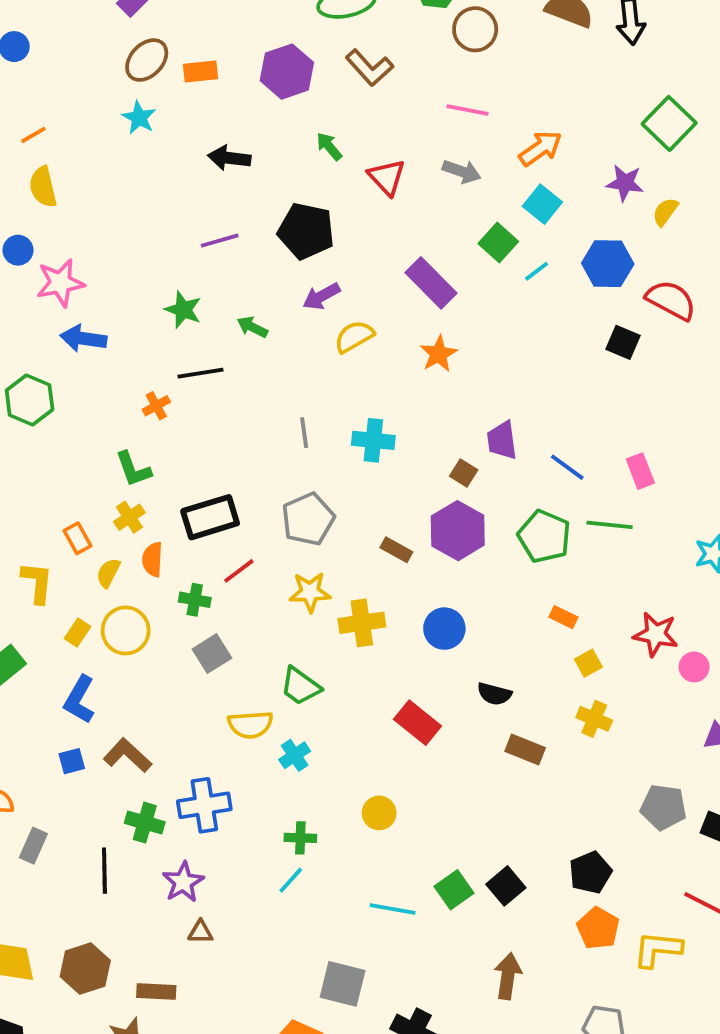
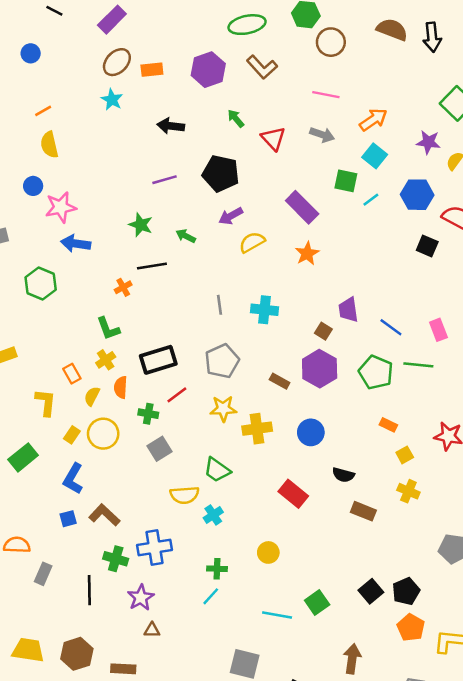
green square: (498, 242) -> (346, 181), turned -30
black square: (506, 886) -> (371, 591), moved

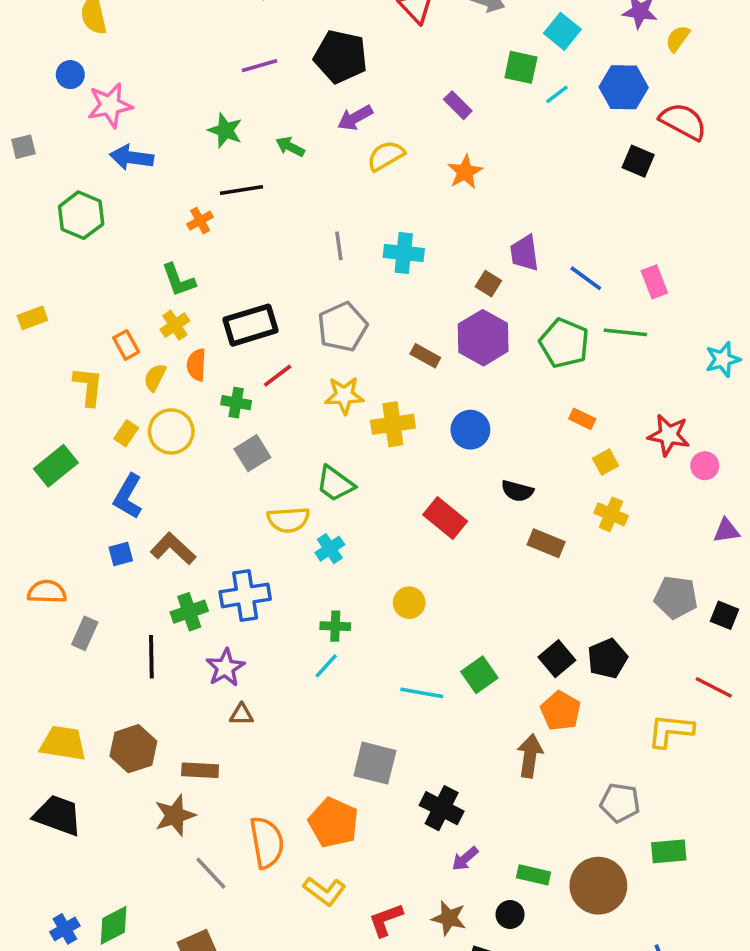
purple rectangle: (302, 207) -> (458, 105), size x0.6
green cross: (116, 559) -> (189, 612), turned -35
orange pentagon: (411, 628) -> (561, 711), moved

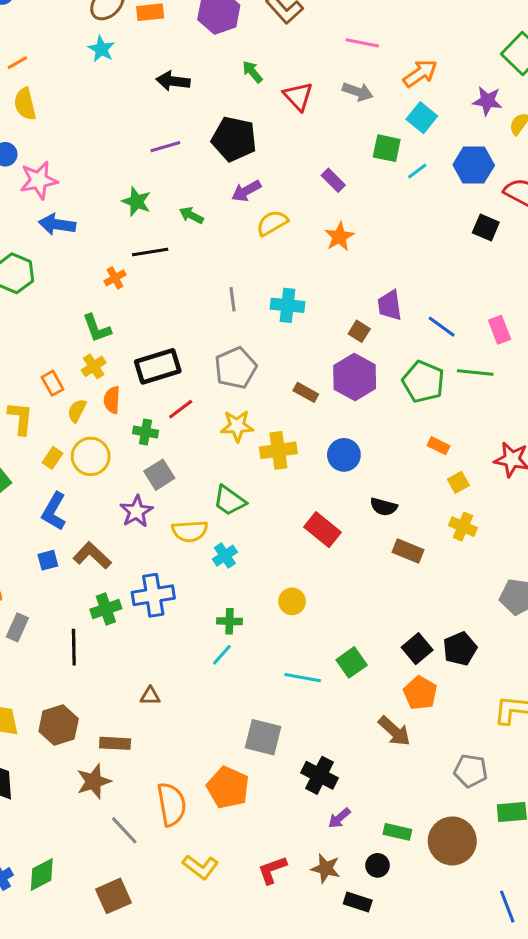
purple star: (225, 668) -> (136, 511), moved
brown arrow: (530, 756) -> (394, 731), turned 124
yellow L-shape: (324, 891) -> (200, 867), moved

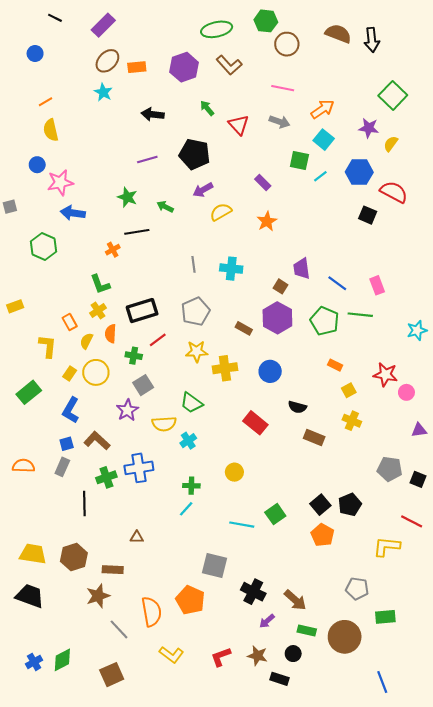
gray rectangle: (17, 627) -> (62, 467), moved
brown arrow: (394, 731) -> (295, 600), moved

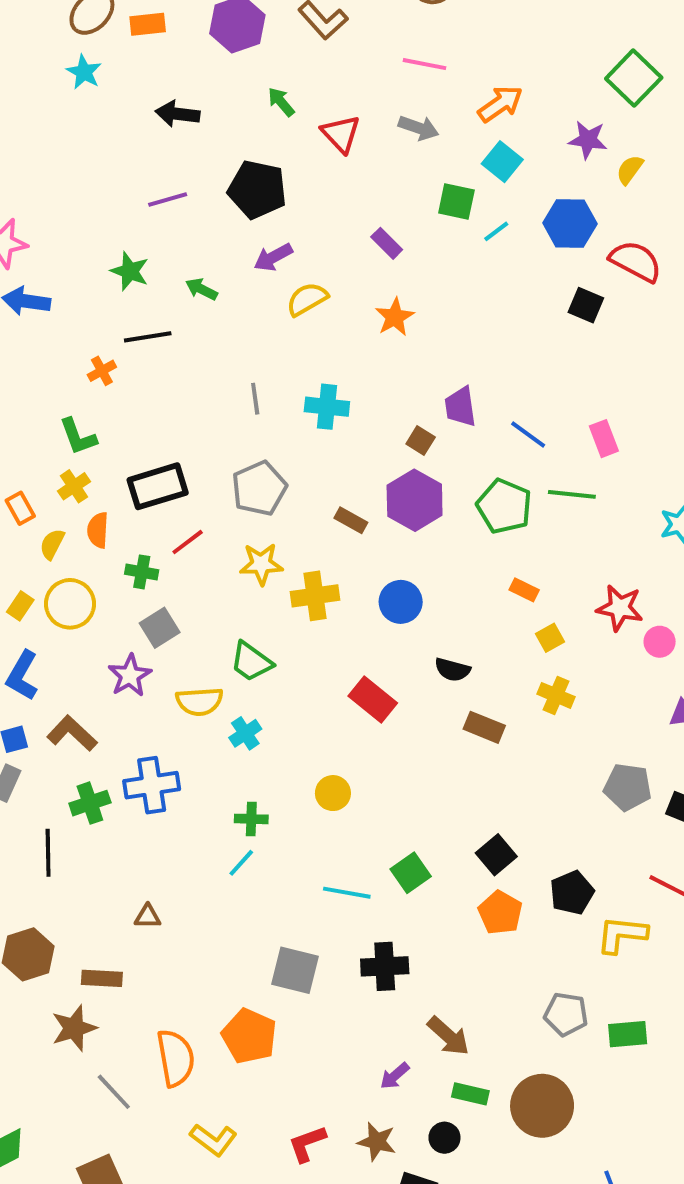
black pentagon: (350, 505) -> (572, 893), moved
black cross: (253, 592) -> (385, 966), moved, turned -30
green rectangle: (385, 617) -> (628, 1034), moved

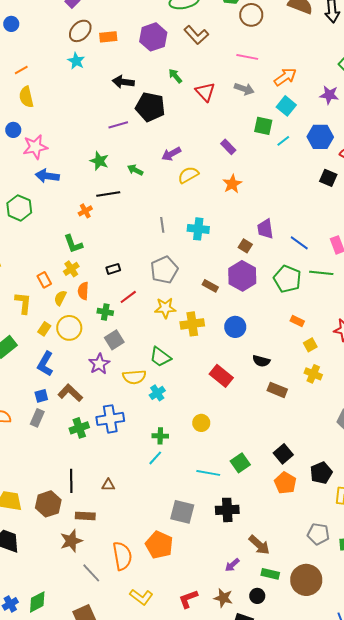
black pentagon: (257, 190) -> (150, 107), moved
black rectangle: (158, 486) -> (113, 269), size x0.5
black line: (48, 853) -> (71, 481), moved

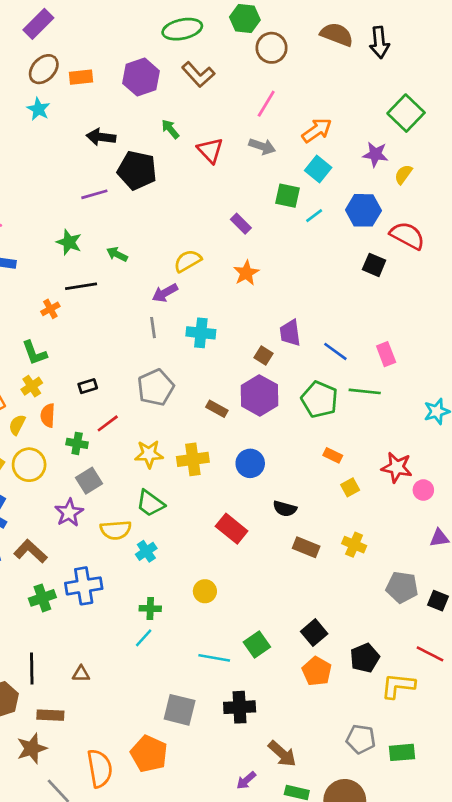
pink line: (247, 57) -> (266, 104), turned -70
purple arrow: (171, 154) -> (165, 293), moved
yellow star: (165, 308) -> (149, 454), moved
yellow cross: (313, 374) -> (354, 545), moved

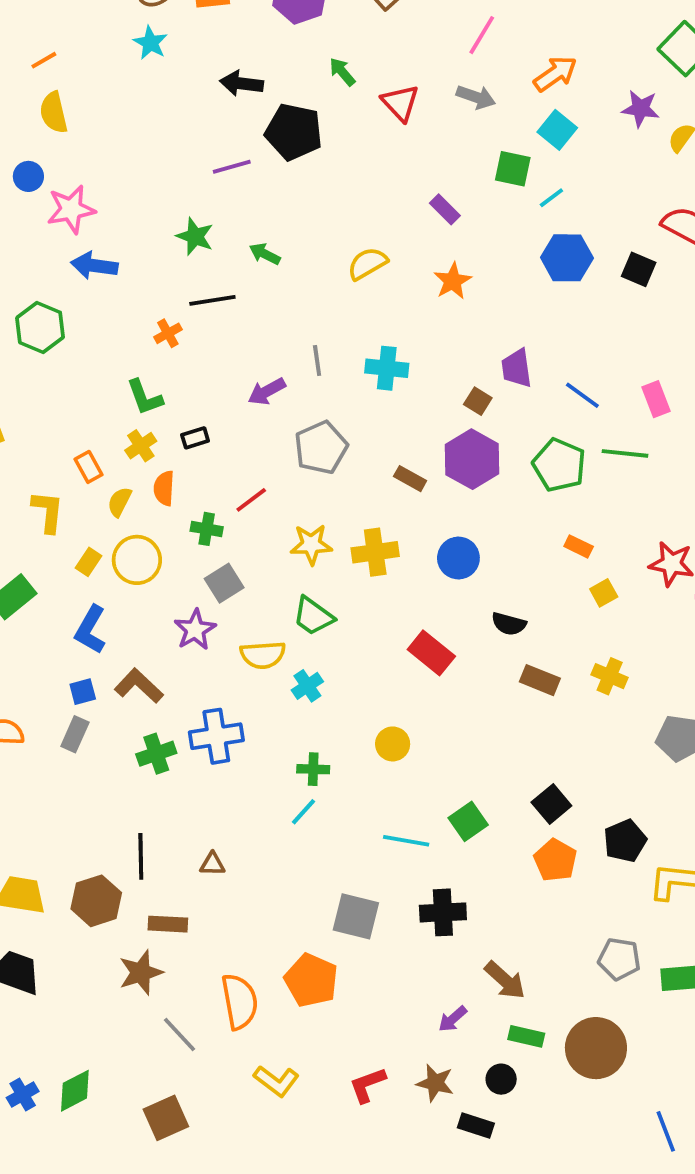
blue hexagon: (363, 210) -> (567, 258), moved
purple arrow: (165, 293) -> (267, 391), moved
black rectangle: (88, 386) -> (195, 438), moved

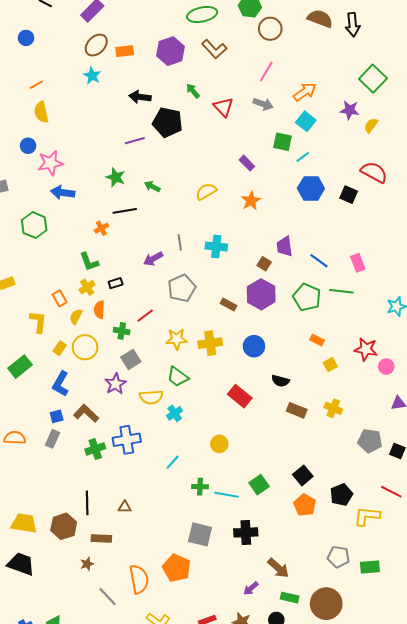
green cross: (313, 769) -> (200, 487), moved
cyan line: (303, 812) -> (173, 462), moved
brown star: (141, 973) -> (87, 564), size x0.6

